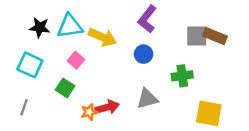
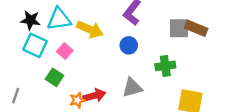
cyan square: (30, 65) -> (35, 45), moved

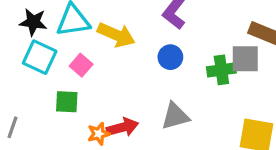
gray square: (179, 28) -> (245, 59), moved
green cross: (165, 66) -> (221, 70), moved
green square: (54, 77) -> (67, 102), turned -30

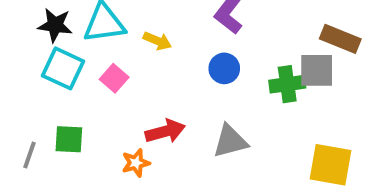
yellow arrow: (116, 35) -> (157, 41), size x0.6
green square: (67, 102) -> (69, 139), moved
red arrow: (123, 127) -> (165, 131), moved

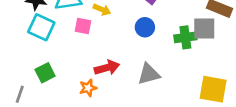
pink square: (114, 78) -> (83, 26), moved, turned -30
green square: (69, 139) -> (45, 73), turned -30
gray line: (30, 155) -> (20, 94), moved

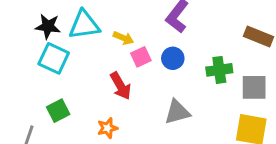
pink square: (83, 26) -> (141, 57), moved, turned -36
gray square: (204, 29) -> (254, 87), moved
red arrow: (107, 68) -> (121, 86), moved, turned 75

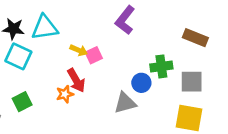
yellow arrow: (123, 38) -> (79, 50), moved
blue circle: (173, 58) -> (141, 83), moved
orange star: (107, 128) -> (65, 94), moved

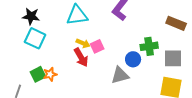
cyan triangle: (45, 28) -> (77, 15), moved
yellow arrow: (79, 50) -> (83, 43), moved
pink square: (94, 55) -> (97, 46), moved
orange star: (65, 94) -> (50, 74), moved

